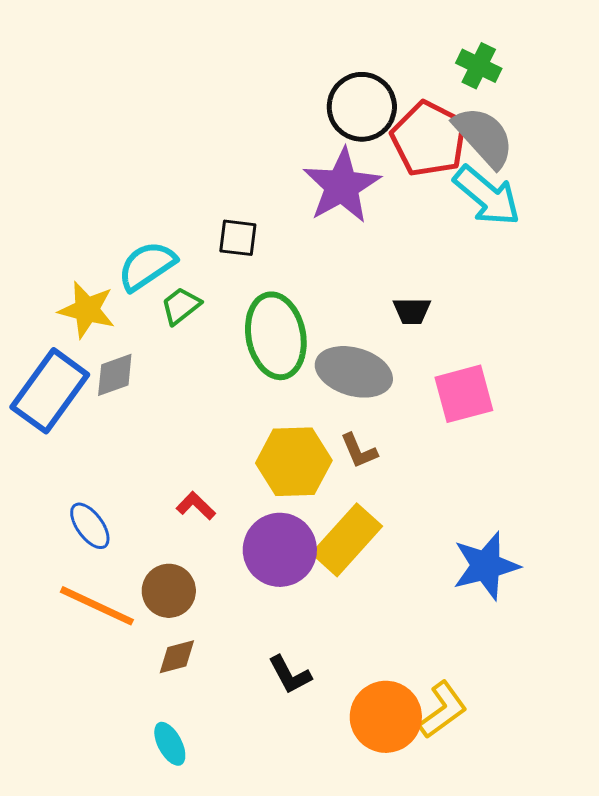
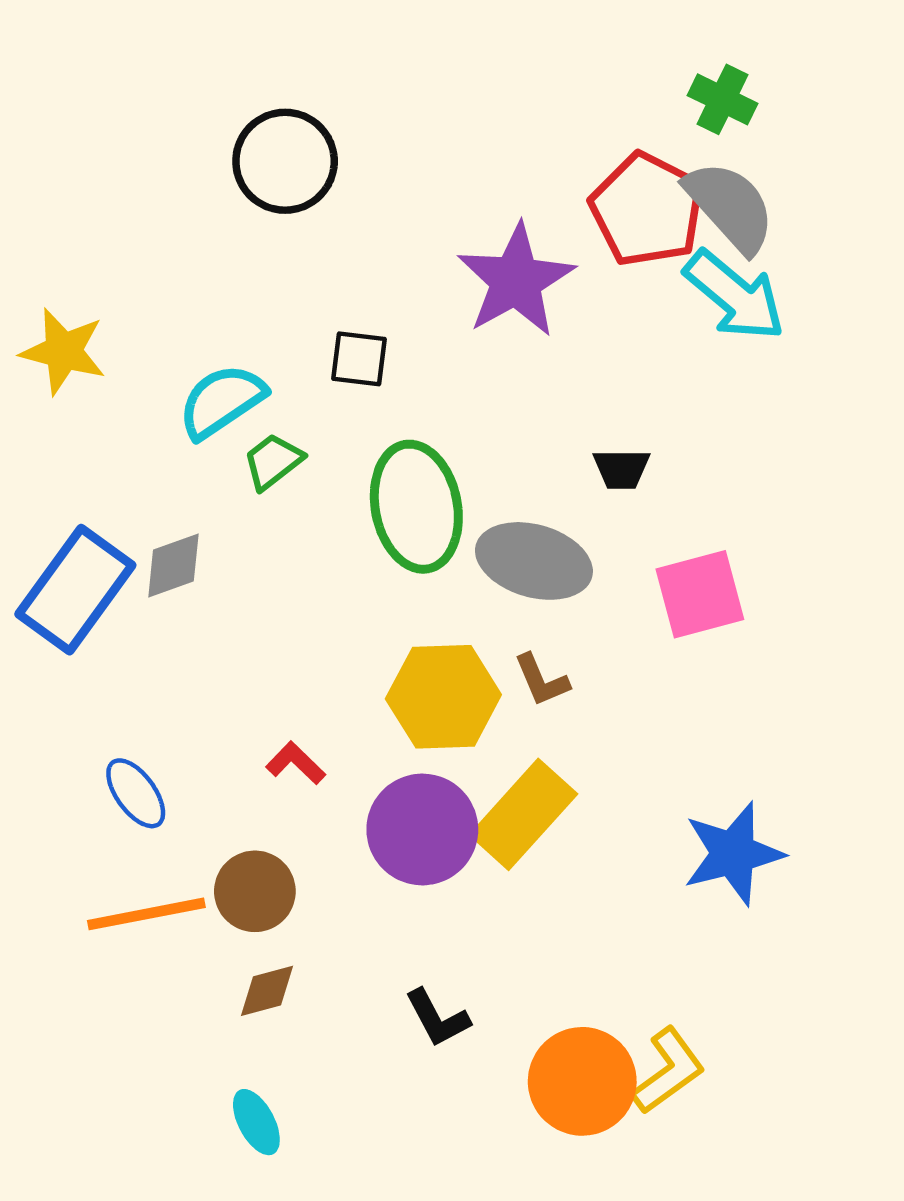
black circle: (362, 107) -> (285, 161), moved
yellow star: (87, 310) -> (63, 351), moved
orange line: (97, 606) -> (146, 914), turned -36

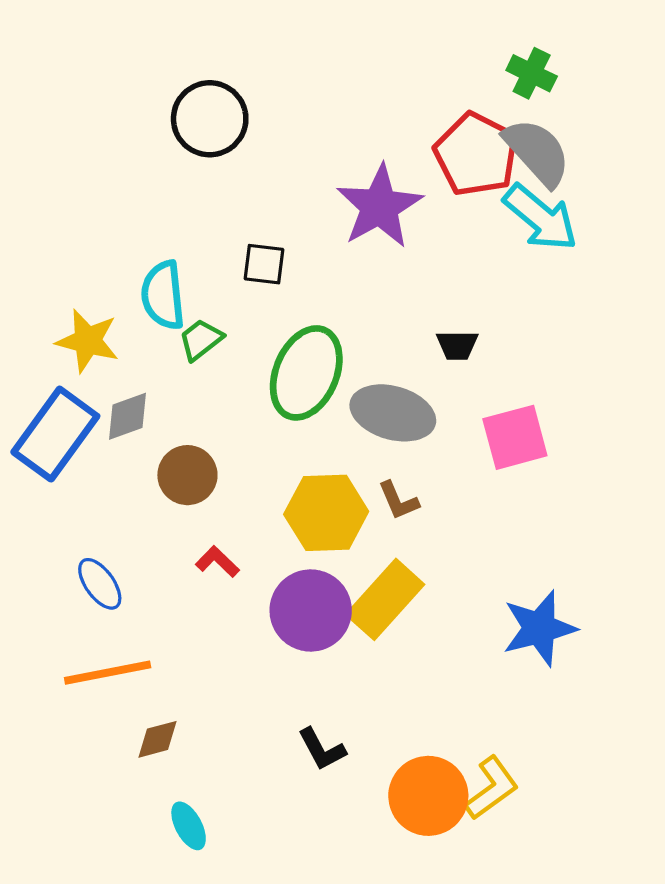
yellow star: (63, 351) -> (88, 341), moved
cyan semicircle: (222, 401) -> (163, 295), turned -62
green ellipse: (416, 507) -> (306, 373), turned 34
brown circle: (255, 891) -> (187, 475), moved
brown diamond: (267, 991) -> (157, 739), moved

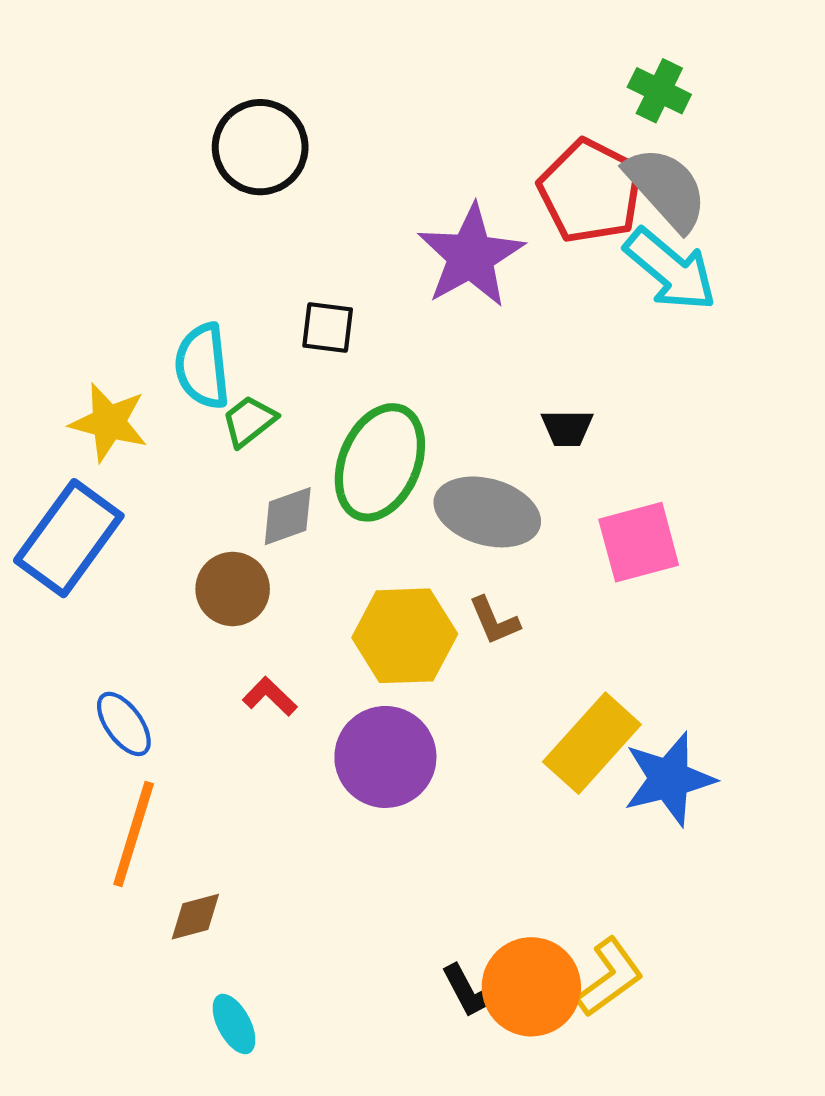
gray diamond: (128, 416) -> (288, 516), moved
yellow rectangle: (385, 599) -> (592, 743), moved
orange line: (108, 673) -> (134, 834), turned -62
black L-shape: (322, 749) -> (471, 991), moved

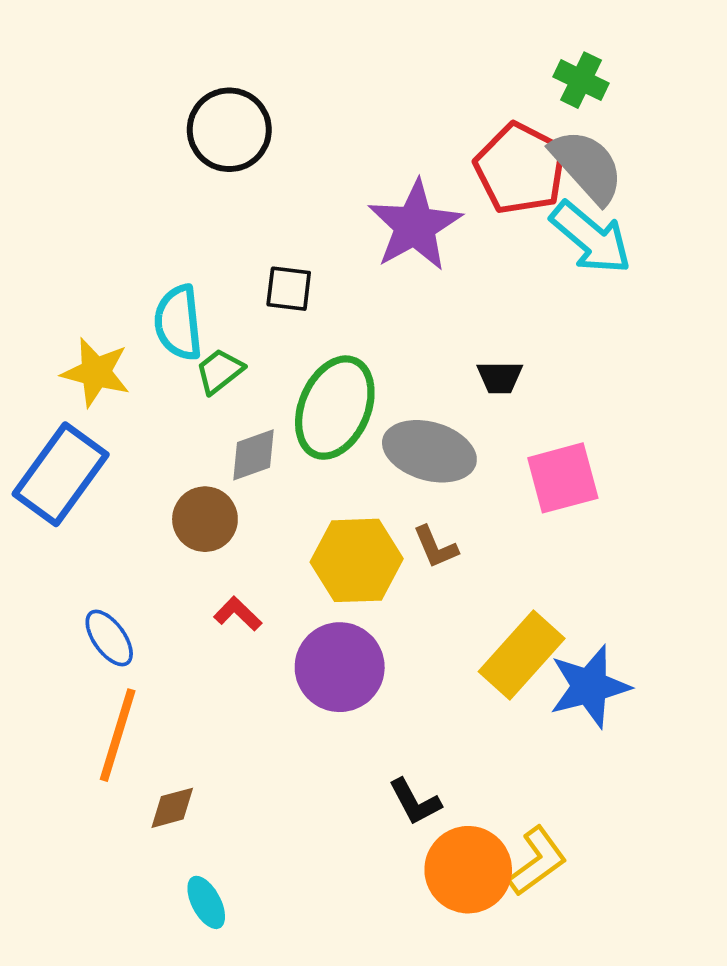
black L-shape: (471, 991) -> (415, 802), moved

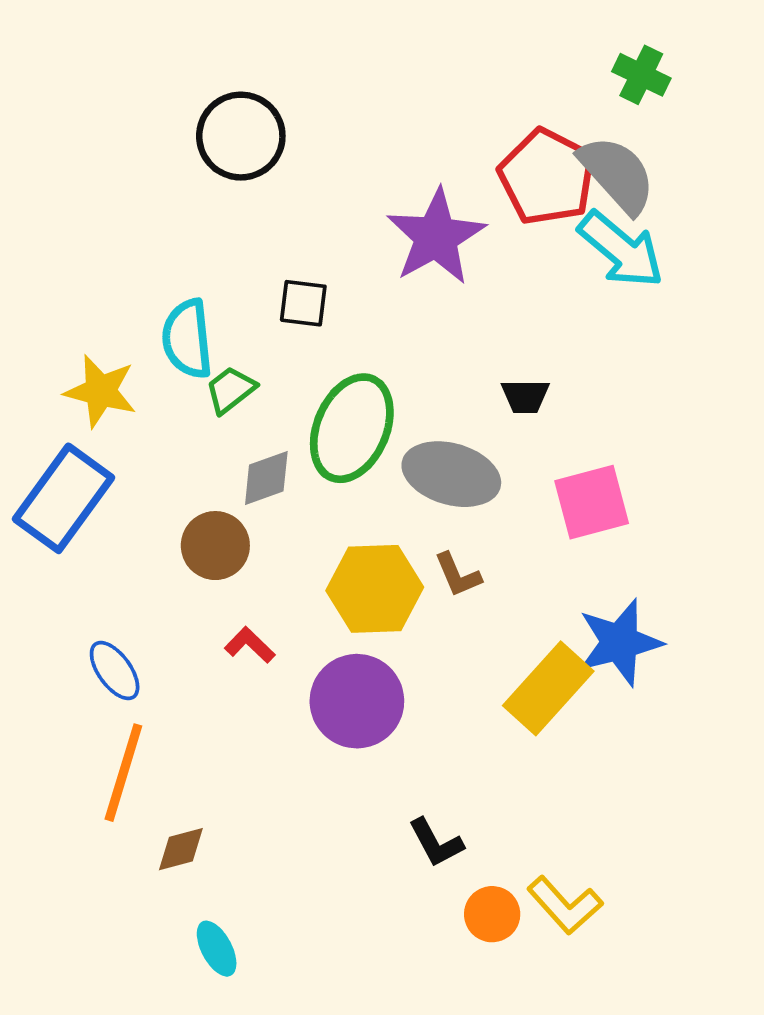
green cross: (581, 80) -> (641, 75), moved
blue star: (590, 687) -> (620, 642), moved
yellow L-shape: (537, 861) -> (565, 905), turned 84
orange circle: (468, 870) -> (492, 914), size x0.6

